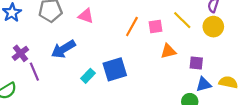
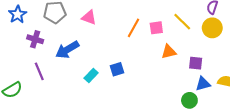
purple cross: (20, 53) -> (35, 39), moved, turned -35
blue square: (115, 69) -> (117, 69), size x0.6

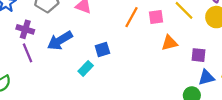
blue square: (117, 69) -> (102, 49), moved
purple line: (39, 71) -> (28, 53), moved

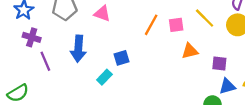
purple cross: (25, 29) -> (32, 37), moved
blue arrow: (60, 41) -> (78, 49), turned -55

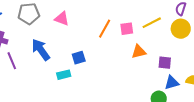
yellow line: (205, 18) -> (152, 23), turned -72
blue arrow: (78, 49) -> (41, 50), turned 140
cyan rectangle: (104, 77) -> (64, 75), turned 32

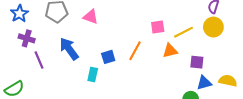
yellow line: (152, 23) -> (183, 32), moved
orange line: (105, 29) -> (135, 51), moved
cyan rectangle: (64, 75) -> (93, 74), turned -64

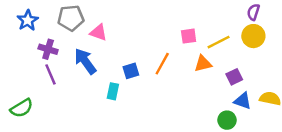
pink triangle: (91, 17) -> (98, 32), moved
purple cross: (27, 38) -> (48, 49), moved
purple square: (197, 62) -> (234, 77), turned -32
blue triangle: (204, 83) -> (243, 101), turned 35

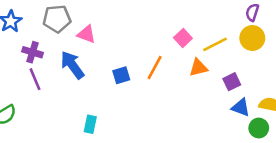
pink square: (189, 36) -> (183, 38), turned -35
cyan rectangle: (113, 91) -> (90, 124), moved
green circle: (227, 120) -> (259, 128), moved

